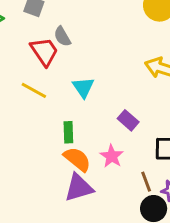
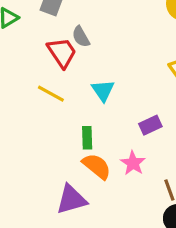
purple rectangle: (128, 120) -> (150, 125), turned -66
purple triangle: (79, 188) -> (71, 199), moved

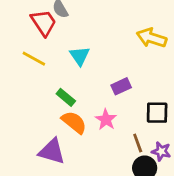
green rectangle: (87, 138) -> (66, 97), turned -48
purple triangle: (71, 199) -> (52, 151), turned 32

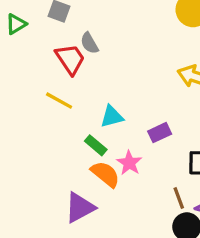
cyan triangle: (80, 56) -> (112, 117), moved, turned 50
pink star: (106, 120) -> (129, 163), moved
purple triangle: (52, 151) -> (80, 208), turned -44

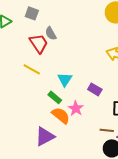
cyan triangle: (112, 117) -> (65, 79), turned -42
purple rectangle: (160, 133) -> (95, 89), turned 56
brown line: (179, 198) -> (107, 130), turned -64

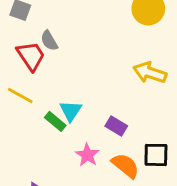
green rectangle: (55, 97) -> (55, 121), moved
orange semicircle: (61, 115) -> (125, 166), moved

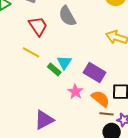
gray semicircle: (49, 41) -> (67, 16), moved, size x1.5
purple rectangle: (116, 126) -> (94, 73), size x1.5

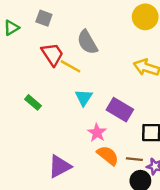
yellow line: (31, 52) -> (70, 66), moved
green rectangle: (54, 69) -> (33, 102), moved
orange semicircle: (101, 99) -> (108, 156), moved

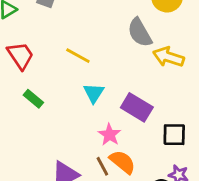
gray semicircle: (87, 42) -> (140, 33), moved
red trapezoid: (52, 54) -> (20, 56), moved
brown line: (134, 159) -> (102, 166), moved, turned 56

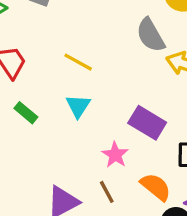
cyan triangle: (94, 93) -> (78, 106), moved
orange semicircle: (122, 162) -> (156, 187), moved

